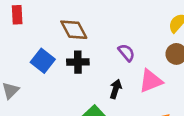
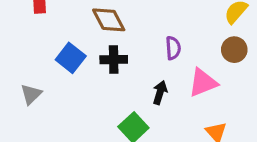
purple semicircle: (126, 53) -> (173, 48), turned 36

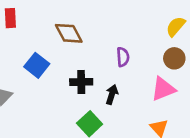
black cross: (114, 60) -> (81, 82), moved
pink triangle: (203, 83) -> (163, 89), moved

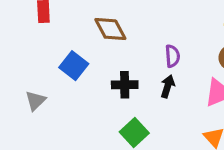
black arrow: (112, 94) -> (168, 86), moved

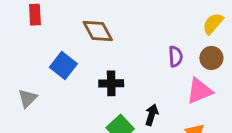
purple semicircle: (172, 56) -> (176, 56), moved
black arrow: (168, 86) -> (152, 115), moved

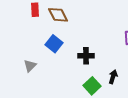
brown diamond: (98, 31) -> (58, 15), moved

